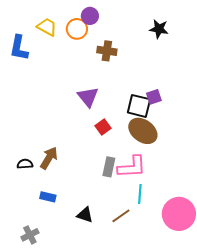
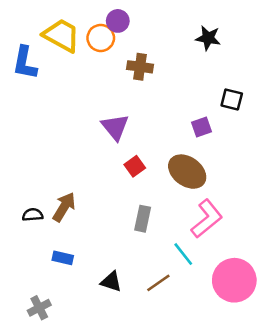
yellow trapezoid: (47, 27) -> (61, 35), size x1.4
black square: (139, 106) -> (232, 100), moved, size x0.7
pink L-shape: (132, 167) -> (207, 219), moved, turned -36
cyan line: (140, 194) -> (183, 254), turned -42

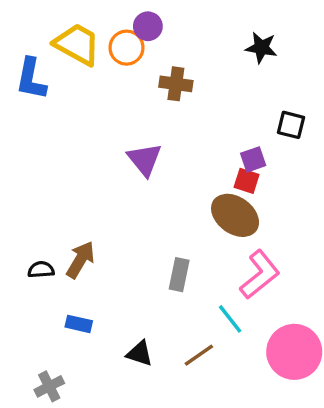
red square: (135, 166) -> (247, 181), moved, turned -36

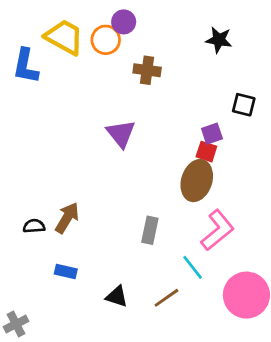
brown ellipse: (235, 215) -> (197, 181), turned 72
gray cross: (49, 386) -> (16, 324), moved

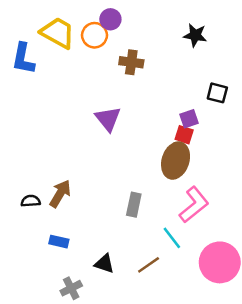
gray cross: (16, 324) -> (71, 288), moved

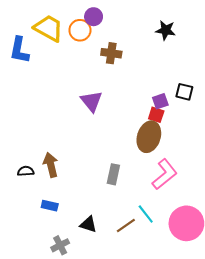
black square: (217, 93) -> (184, 92), moved
brown arrow: (60, 194) -> (51, 165), turned -45
cyan line: (172, 238) -> (146, 214), moved

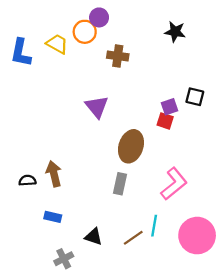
yellow trapezoid: (49, 28) -> (57, 44), moved, size x0.7
brown ellipse: (149, 137) -> (131, 146), moved
cyan line: (146, 214) -> (154, 226), turned 48

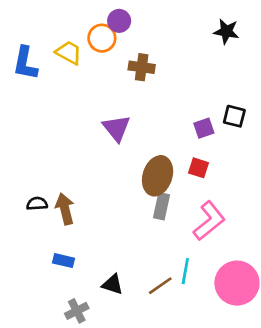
black star: (175, 32) -> (226, 31), moved
red square: (165, 121) -> (199, 168), moved
black semicircle: (27, 180) -> (37, 204), moved
gray rectangle: (120, 184) -> (161, 206), moved

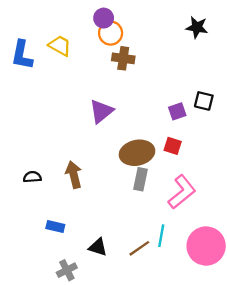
orange circle: (102, 38) -> (111, 33), moved
purple triangle: (116, 128) -> (101, 111), turned 30
brown ellipse: (158, 176) -> (137, 153), turned 60
brown arrow: (65, 209) -> (74, 175), moved

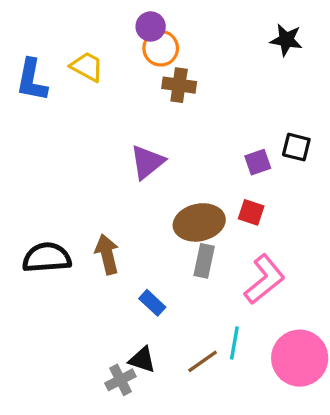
black semicircle: (32, 177) -> (47, 258), size x1.8
blue rectangle: (55, 226) -> (152, 303), moved, turned 30
gray cross: (67, 270) -> (120, 380), moved

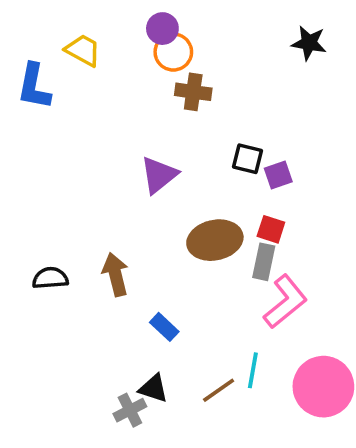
yellow trapezoid: (87, 67) -> (83, 50), moved
black square: (296, 147) -> (247, 159), moved
black semicircle: (47, 258) -> (50, 278), size x0.7
gray rectangle: (204, 261) -> (264, 262), moved

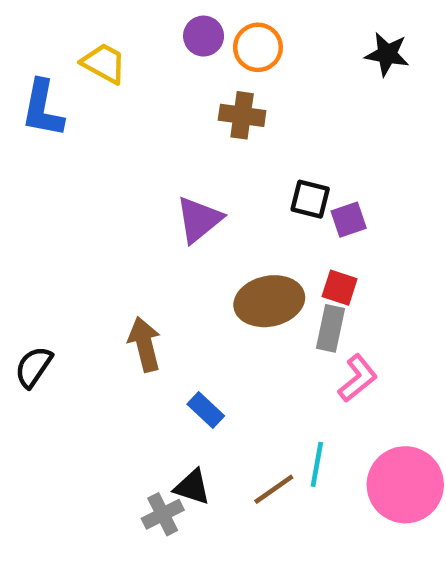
orange circle: (173, 52) -> (258, 47), moved
black semicircle: (50, 278) -> (34, 367), moved, turned -52
pink L-shape: (285, 302) -> (358, 378), size x0.7

